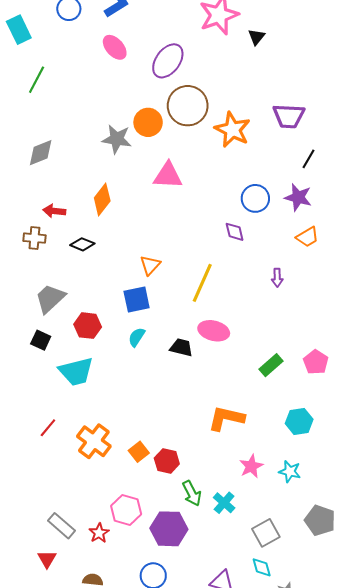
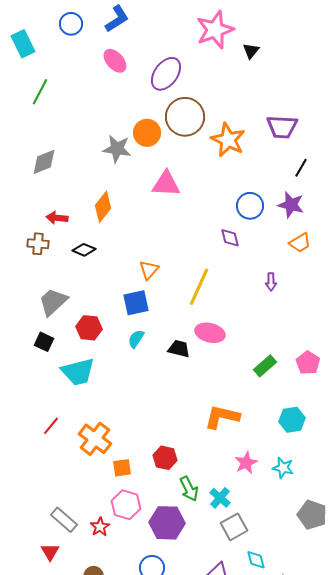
orange square: (139, 452) -> (122, 468), moved, turned 30
gray square: (266, 533) -> (234, 527), moved

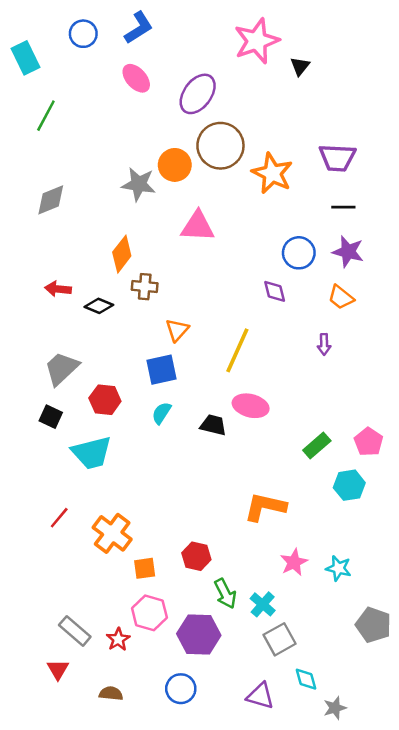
black line: (301, 168) -> (343, 207), moved, turned 60
red arrow: (57, 218) -> (58, 289), moved
orange trapezoid: (300, 243) -> (341, 297), moved, turned 70
brown cross: (38, 244) -> (145, 287), moved
cyan hexagon: (292, 420) -> (349, 485), moved

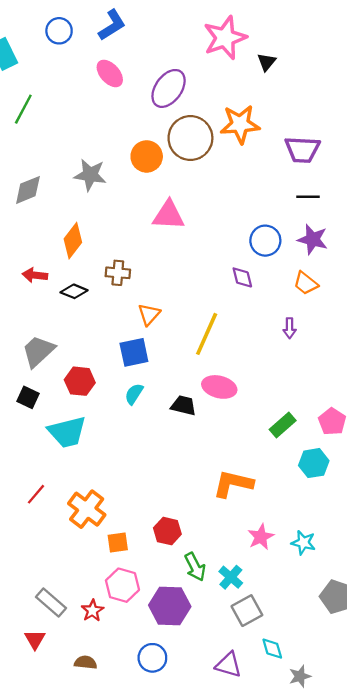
orange star: (272, 173) -> (240, 124), moved, turned -30
gray star: (139, 184) -> (90, 175), moved
orange diamond: (122, 254) -> (73, 241), moved

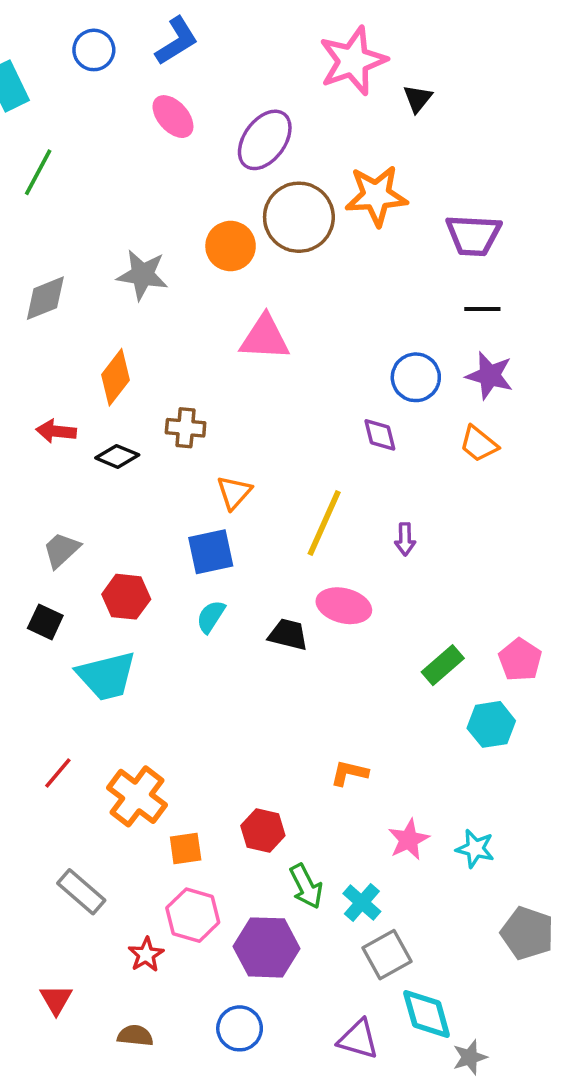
purple arrow: (290, 328) -> (405, 539), moved
gray trapezoid: (38, 351) -> (61, 550), size x0.7
orange L-shape: (233, 484) -> (349, 773), moved, size x0.6
gray rectangle: (51, 603) -> (81, 892), moved
cyan diamond: (272, 649) -> (427, 1014), size x1.5

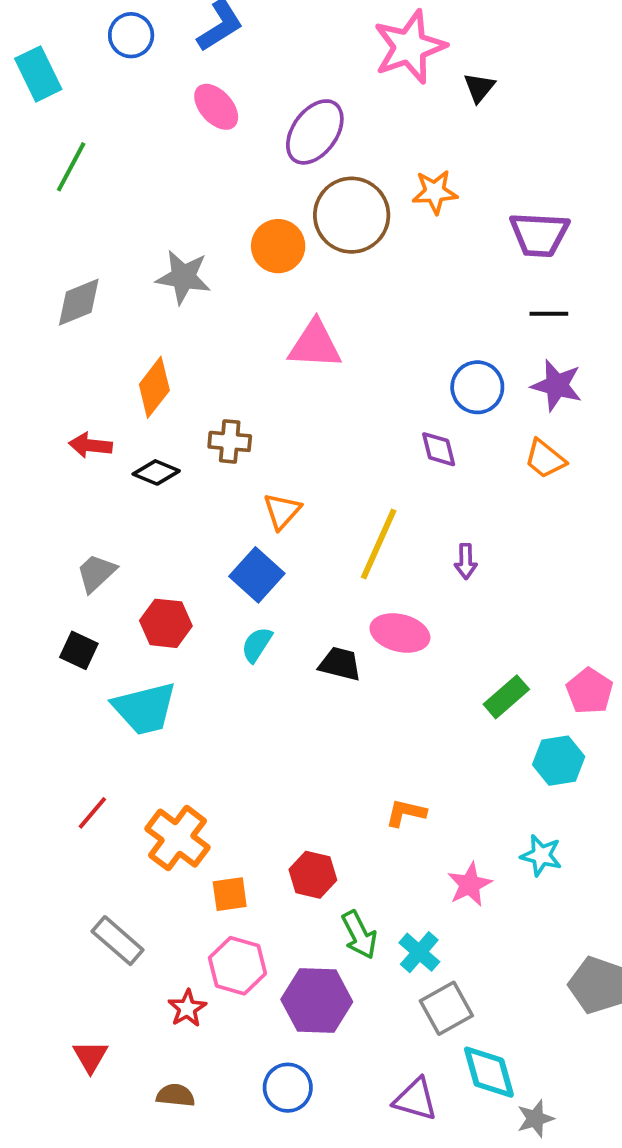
orange star: (376, 196) -> (435, 192), size x0.7
blue square: (211, 552) -> (257, 575), turned -36
cyan star: (475, 849) -> (541, 855), moved

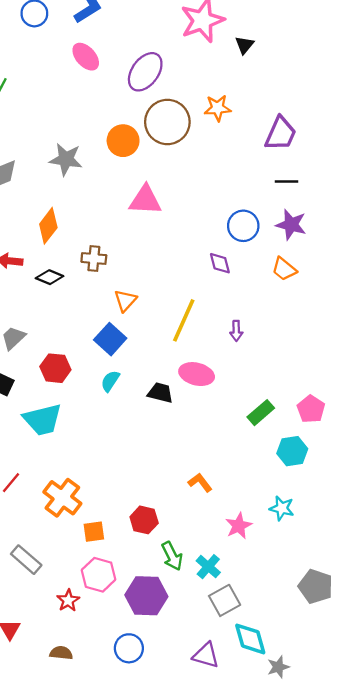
purple trapezoid: (539, 234) -> (281, 134), turned -69
orange L-shape: (406, 813) -> (200, 483), turned 40

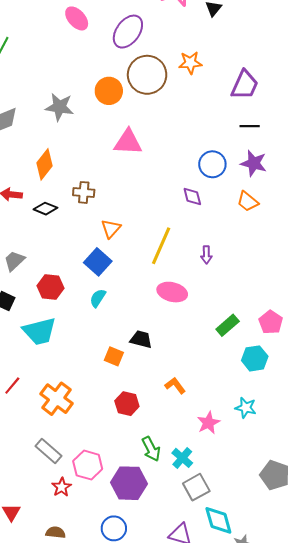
black trapezoid: (160, 393) -> (141, 339), moved
red hexagon: (144, 520) -> (127, 404), moved
orange square: (94, 532) -> (114, 356), moved, turned 30
gray rectangle: (26, 560) -> (48, 451), moved

